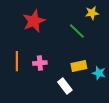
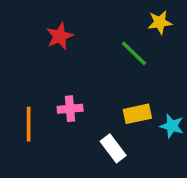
red star: (34, 21) -> (60, 36), size x0.7
orange line: (17, 61) -> (29, 124), moved

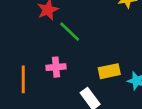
green line: (134, 53) -> (70, 32), moved

